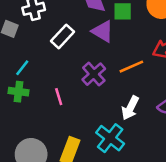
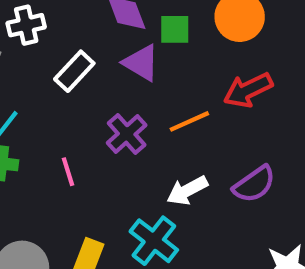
white arrow: (130, 108) -> (187, 190), turned 35

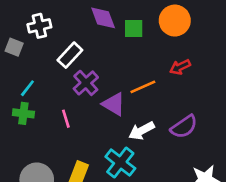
purple triangle: (141, 63) -> (114, 104), moved
red arrow: (248, 90) -> (180, 67), size x0.7
purple cross: (127, 134) -> (86, 83), moved

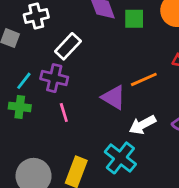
purple cross: (86, 83) -> (54, 78), moved, turned -35

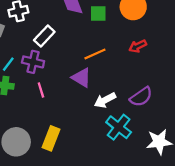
orange line: (144, 79) -> (95, 54), moved
cyan cross: (120, 158) -> (119, 127), moved

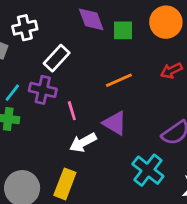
purple triangle: (81, 78) -> (115, 123), moved
pink line: (41, 90) -> (72, 111), moved
white arrow: (105, 100) -> (83, 142), moved

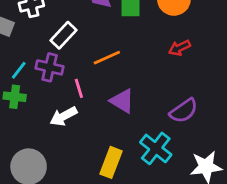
orange line: (119, 80) -> (107, 58), moved
white arrow: (83, 142) -> (64, 116), moved
yellow rectangle: (65, 184) -> (111, 162), moved

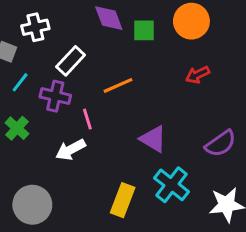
cyan line: (19, 70) -> (20, 82), moved
green cross: (15, 97) -> (17, 128), turned 35
purple triangle: (122, 101) -> (153, 139), moved
purple semicircle: (184, 111) -> (220, 144), moved

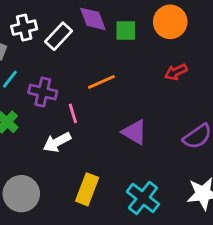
white rectangle: (71, 61) -> (59, 36), moved
cyan cross: (172, 185) -> (143, 198), moved
yellow rectangle: (123, 200) -> (87, 189), moved

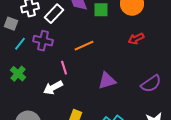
purple cross: (43, 92) -> (43, 41), moved
purple triangle: (134, 132) -> (107, 81), turned -48

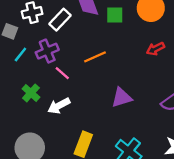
purple cross: (43, 41) -> (47, 51), turned -36
pink line: (64, 68) -> (62, 73), moved, turned -32
green cross: (18, 74) -> (31, 93), moved

